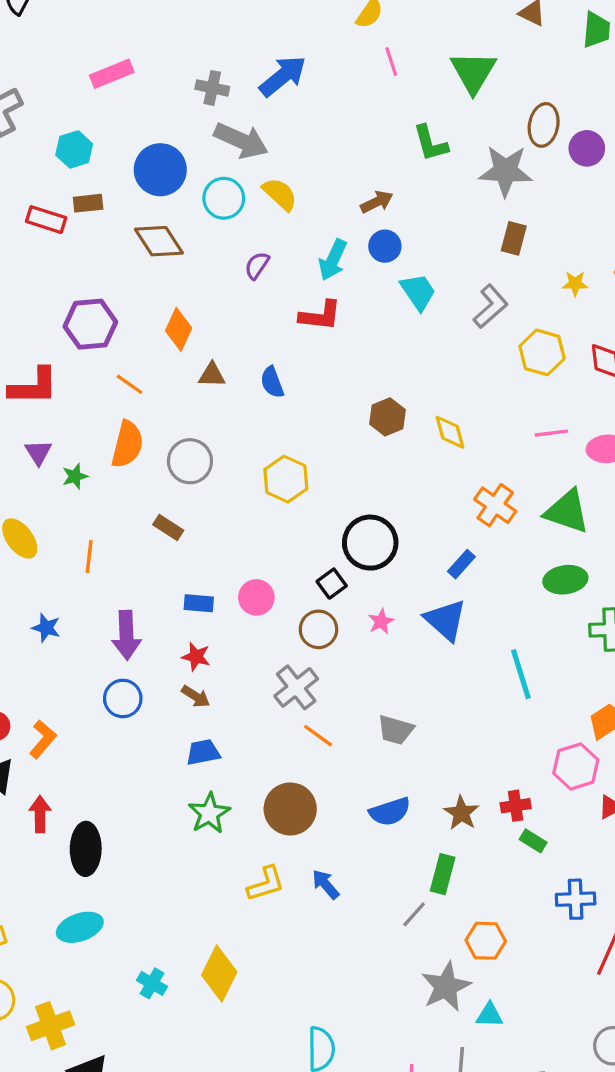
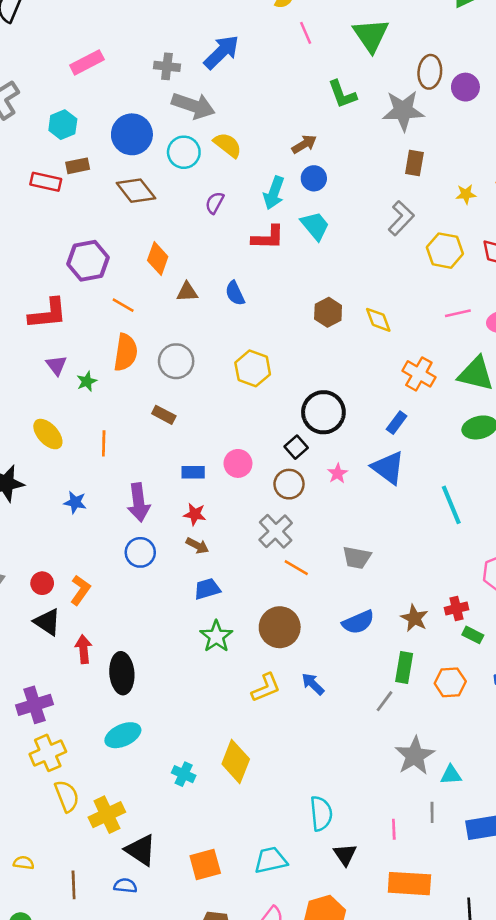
cyan trapezoid: (418, 292) -> (315, 226), moved
orange hexagon: (486, 941) -> (450, 682), moved

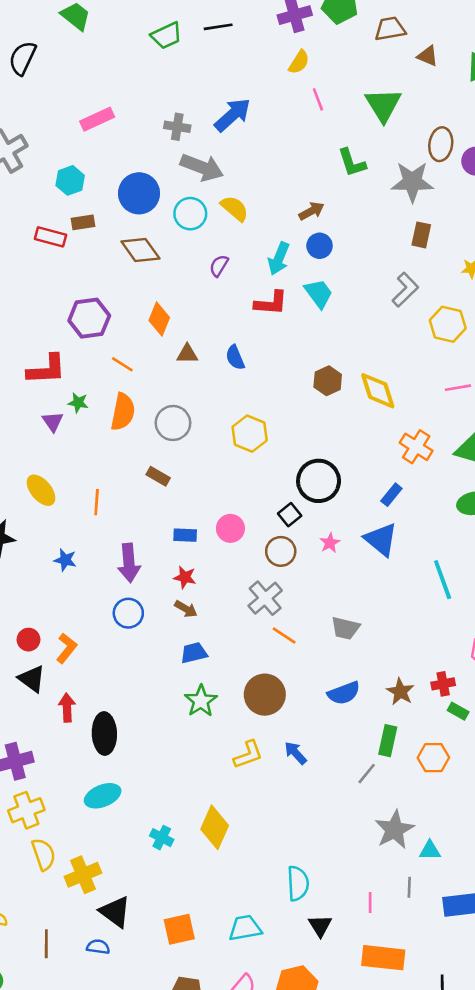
yellow diamond: (378, 320) -> (378, 391), size x1.4
green star: (87, 381) -> (78, 403), moved, turned 30

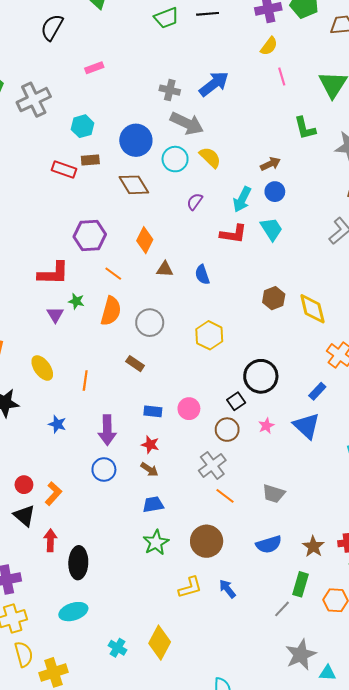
pink rectangle: (97, 119) -> (94, 68), moved, size x0.7

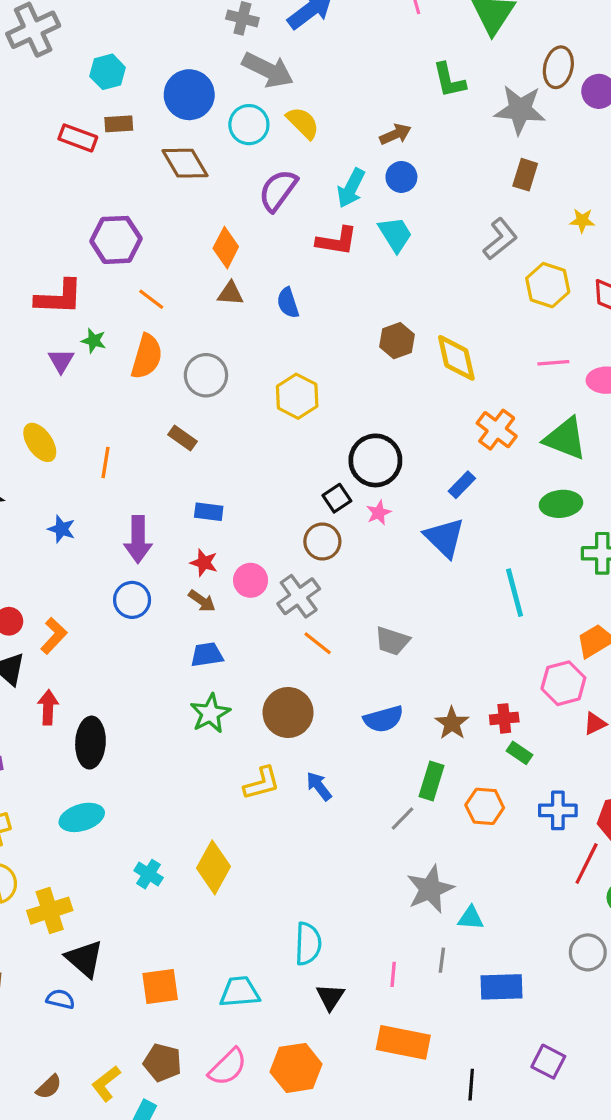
purple semicircle: (195, 202) -> (278, 190), size x1.6
orange diamond: (145, 240) -> (226, 248), moved
pink circle: (189, 409) -> (251, 580), moved
pink star: (266, 426) -> (379, 513), moved

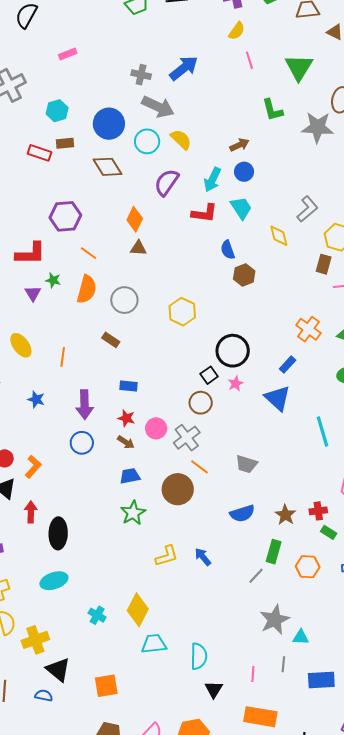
brown rectangle: (525, 175) -> (324, 264), moved
blue semicircle: (288, 303) -> (228, 250), moved
yellow diamond: (456, 358) -> (279, 236), moved, size x0.7
brown circle: (288, 713) -> (178, 489), moved
cyan trapezoid: (240, 992) -> (154, 644), moved

